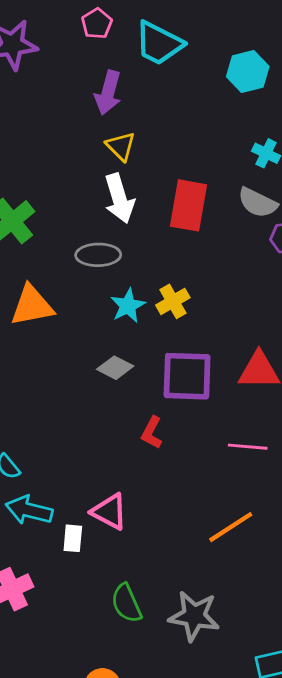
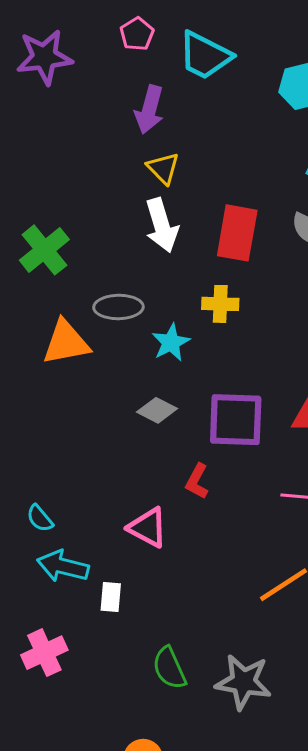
gray ellipse: (98, 255) -> (118, 307), moved
yellow cross: (173, 301) -> (220, 304), moved, turned 32
pink triangle: (109, 512) -> (148, 528), moved

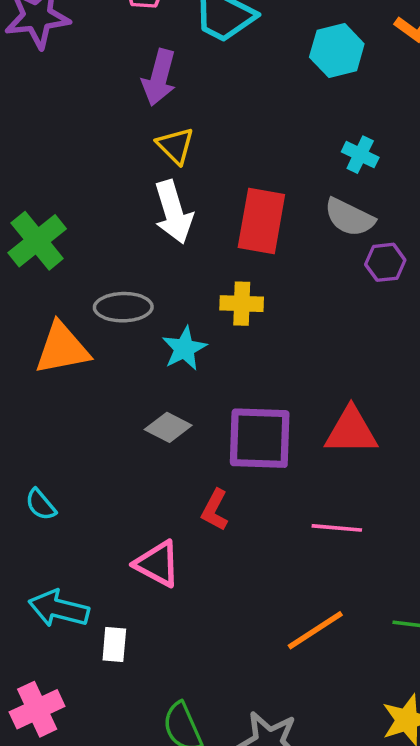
cyan semicircle: (40, 518) -> (41, 505), moved

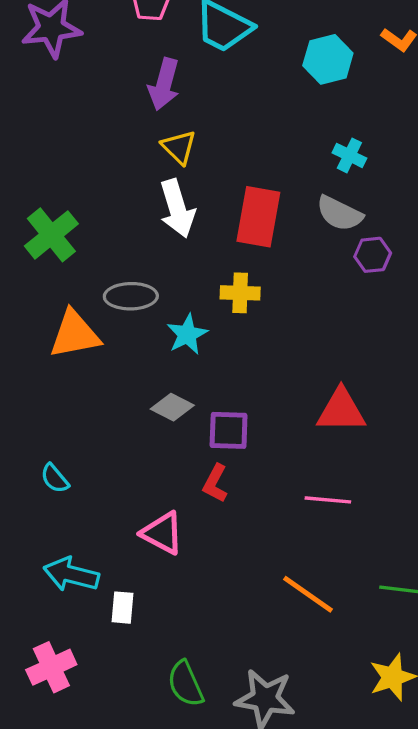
purple square: (260, 438) -> (229, 430), moved, size x0.7
orange line: (315, 630) -> (308, 594), turned 68

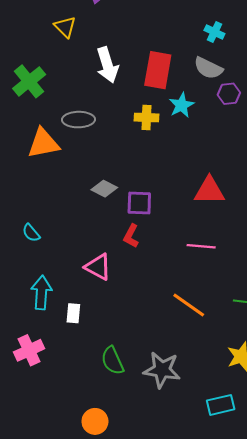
yellow triangle: (179, 147) -> (65, 27), moved
cyan star: (187, 334) -> (182, 105), moved
cyan arrow: (71, 574) -> (41, 293), turned 80

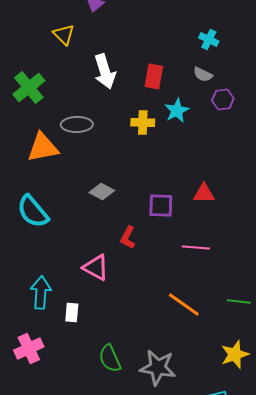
gray semicircle: (208, 68) -> (203, 74), size x0.7
red rectangle: (158, 70) -> (154, 76), size x0.7
red triangle: (209, 191) -> (204, 193), size x0.7
purple square: (139, 203) -> (161, 205), moved
cyan semicircle: (31, 233) -> (33, 211), moved, size x1.8

